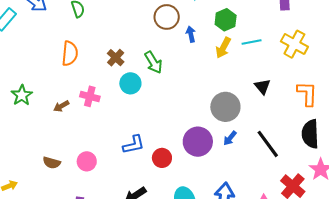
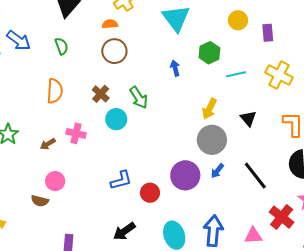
brown circle: (167, 17) -> (114, 51), moved
yellow arrow: (223, 48) -> (209, 109), moved
pink circle: (87, 161) -> (55, 181), moved

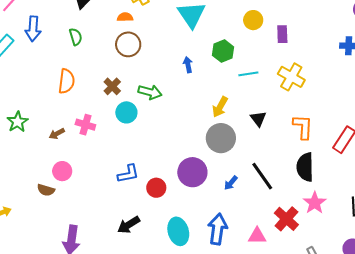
blue arrow: (19, 40) -> (33, 29), turned 55
green arrow: (139, 98) -> (150, 92), turned -45
blue arrow: (217, 171) -> (231, 183), moved

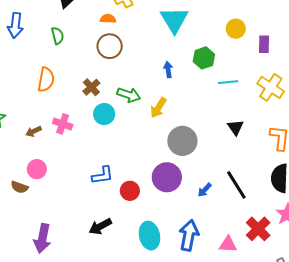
yellow arrow: (220, 107) -> (158, 108), moved
gray circle: (221, 138) -> (182, 141), moved

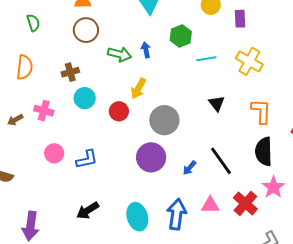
brown cross: (91, 87) -> (70, 72), turned 30
green arrow: (129, 95) -> (119, 54), moved
pink circle: (37, 169) -> (54, 153), moved
red circle: (130, 191) -> (119, 111), moved
pink triangle: (228, 244) -> (210, 205), moved

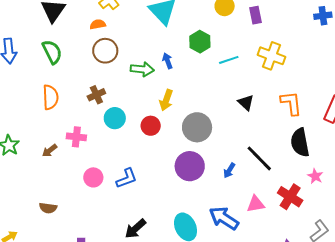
green semicircle: (33, 23) -> (52, 52), size x1.4
pink star: (273, 187) -> (315, 176), size x0.7
blue arrow: (177, 214) -> (224, 218), turned -56

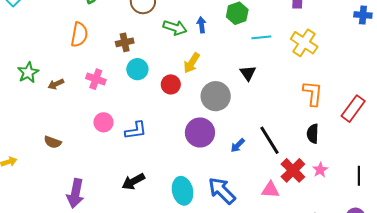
black triangle: (246, 102) -> (248, 73), moved
black semicircle: (300, 142) -> (313, 134), size x0.7
brown arrow: (50, 151) -> (56, 84), moved
red cross: (290, 197) -> (293, 170), moved
pink triangle: (256, 204) -> (270, 190), moved

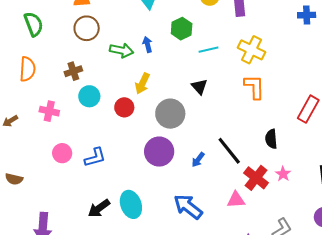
orange L-shape: (313, 93) -> (254, 87), moved
cyan ellipse: (183, 191) -> (131, 204), moved

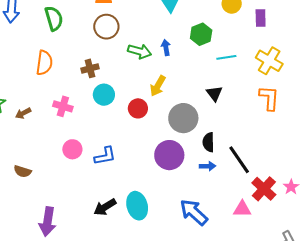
black semicircle: (271, 139) -> (208, 142), moved
blue arrow: (198, 160) -> (208, 166), turned -133

